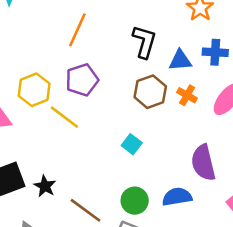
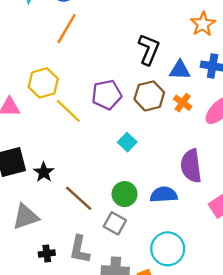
orange line: (77, 30) -> (67, 29), moved
purple pentagon: (82, 80) -> (107, 95), moved

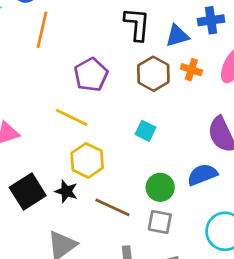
yellow hexagon: (43, 83) -> (87, 160), moved
purple pentagon: (107, 95) -> (91, 75), moved

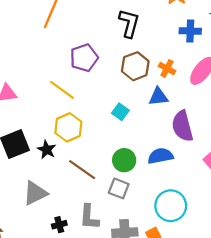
blue triangle: (177, 36) -> (158, 97), moved

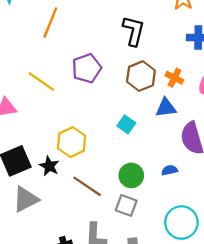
yellow line: (62, 90) -> (41, 81), moved
blue semicircle: (160, 156) -> (170, 170), size x0.6
gray triangle: (35, 193) -> (26, 199), moved

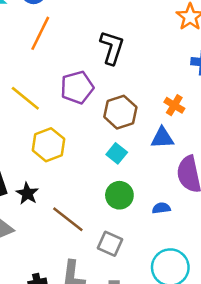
black L-shape: (134, 31) -> (112, 48), moved
brown hexagon: (141, 76) -> (120, 112), moved
yellow hexagon: (72, 142) -> (49, 145), moved
green circle: (131, 175) -> (119, 195), moved

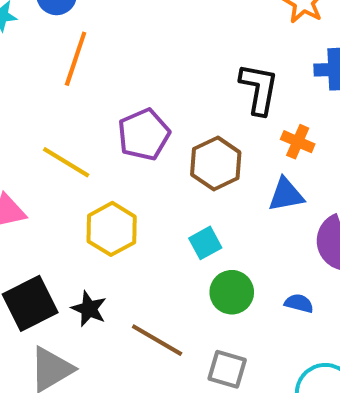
black L-shape: (112, 48) -> (259, 89), moved
cyan square: (117, 153) -> (205, 243), moved, turned 30
blue semicircle: (161, 208) -> (299, 303), turned 30

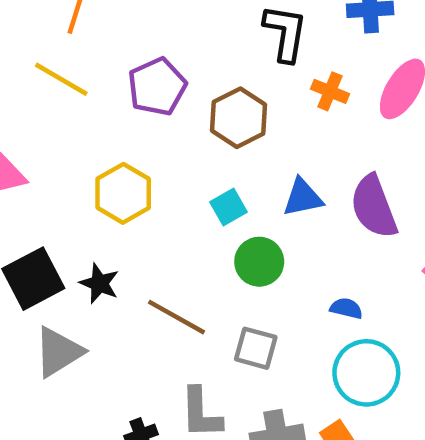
yellow line: (66, 162) -> (61, 79), moved
blue triangle: (286, 195) -> (303, 198), moved
blue semicircle: (299, 303) -> (346, 308), moved

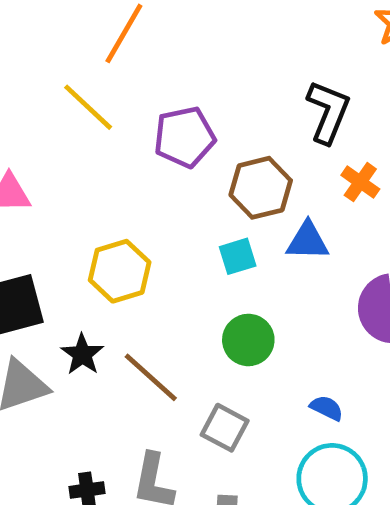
yellow hexagon: (123, 193) -> (120, 271), moved
blue triangle: (303, 198) -> (308, 241), moved
cyan square: (228, 207) -> (238, 256), moved
black star: (99, 283) -> (82, 354), moved

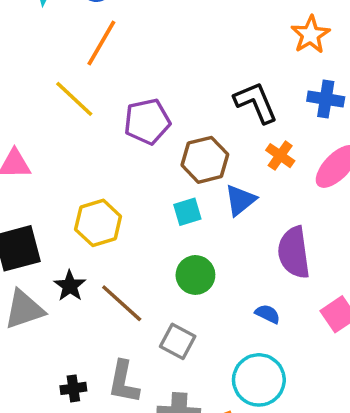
black L-shape: (328, 112) -> (256, 102), turned -45
blue triangle: (308, 241) -> (240, 200), turned -40
blue semicircle: (327, 408) -> (268, 314), moved

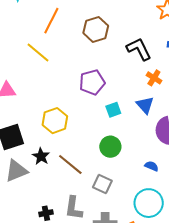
purple pentagon: (147, 121) -> (92, 82), moved
brown hexagon: (205, 160) -> (96, 29), moved
blue triangle: (240, 200) -> (145, 105), moved, turned -30
cyan square: (187, 212) -> (113, 110), moved

